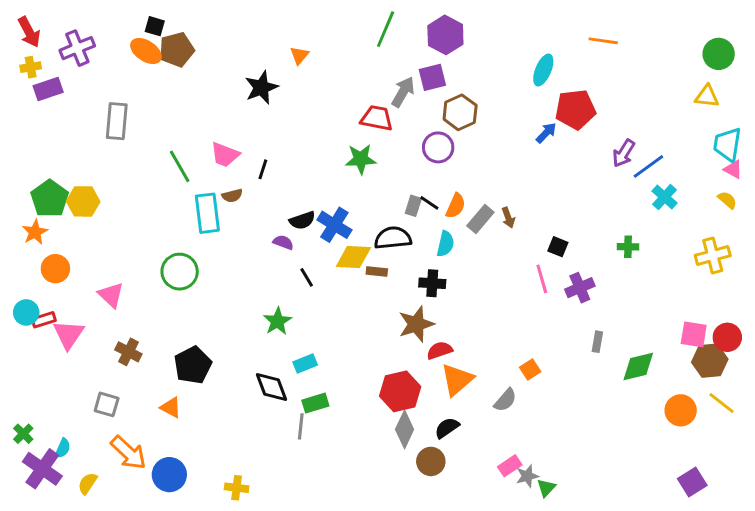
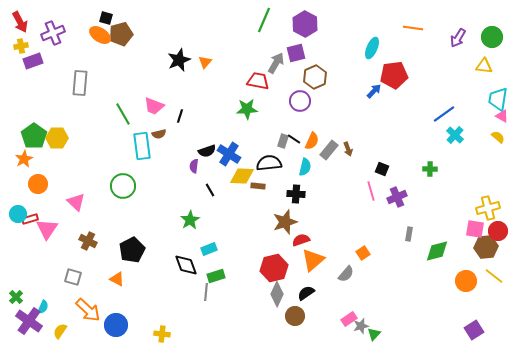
orange triangle: (299, 55) -> (205, 62), moved
purple arrow: (624, 153) -> (458, 38), moved
purple semicircle: (283, 242) -> (194, 166), turned -104
yellow cross: (713, 256) -> (488, 208), moved

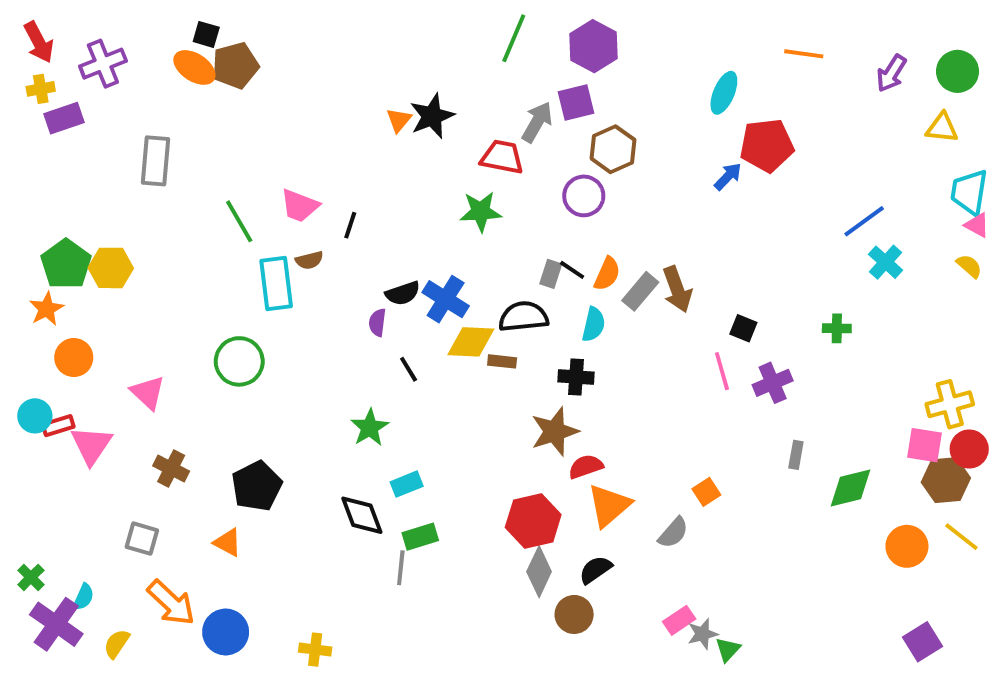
black star: (179, 60) -> (432, 116), moved
brown arrow: (348, 149) -> (677, 289), size x1.6

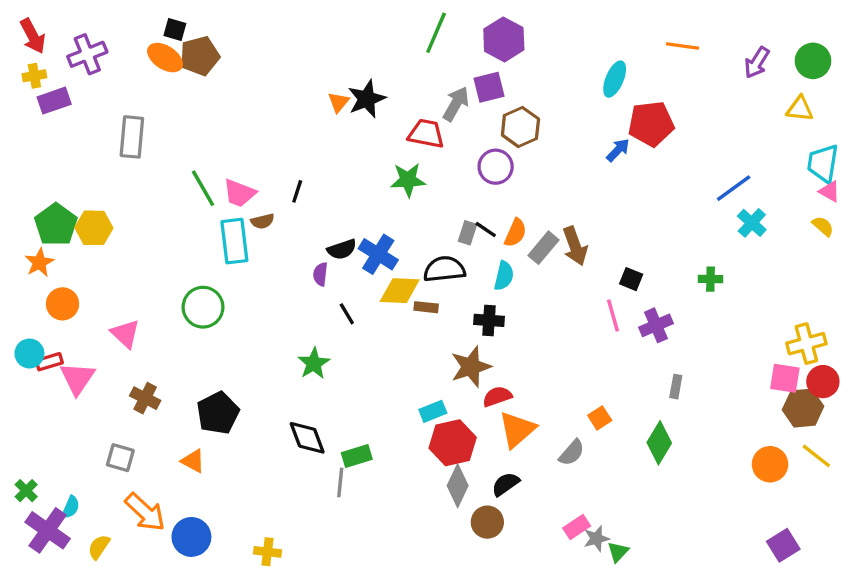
pink trapezoid: (300, 206) -> (239, 193), moved
cyan rectangle: (407, 484) -> (433, 411), moved
green diamond: (850, 488) -> (659, 443), moved, turned -45

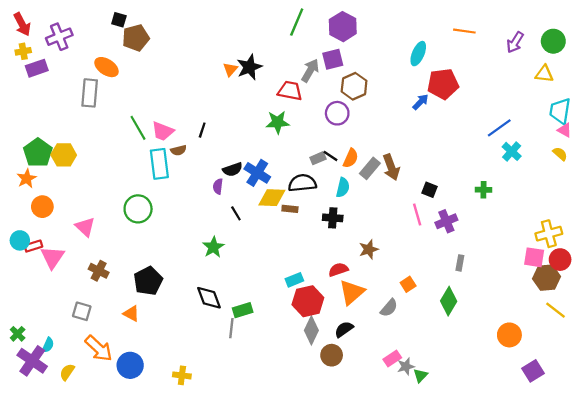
orange ellipse: (165, 58) -> (106, 67), moved
gray rectangle: (468, 233) -> (318, 158), turned 49
brown star: (471, 367) -> (369, 249), moved, size x0.7
orange circle: (770, 464) -> (509, 335), moved

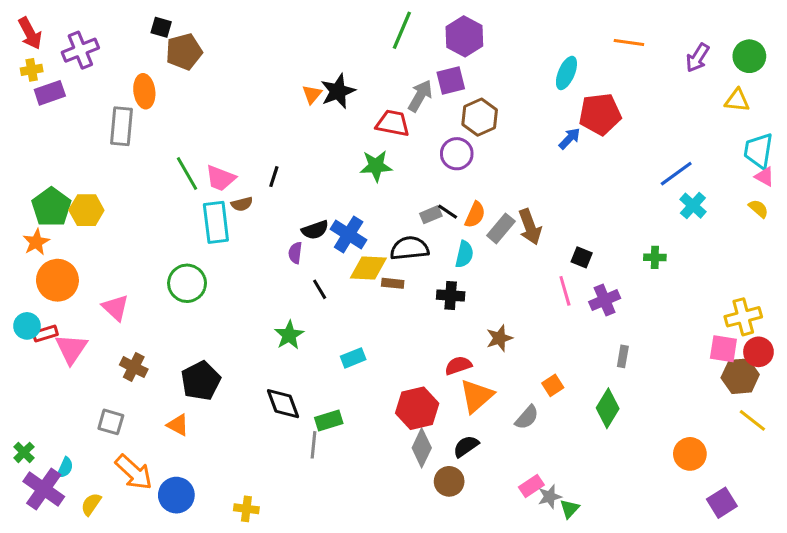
orange ellipse: (106, 67) -> (144, 91), turned 50
orange circle: (42, 207) -> (57, 280), size x1.4
cyan rectangle: (294, 280) -> (353, 358), moved

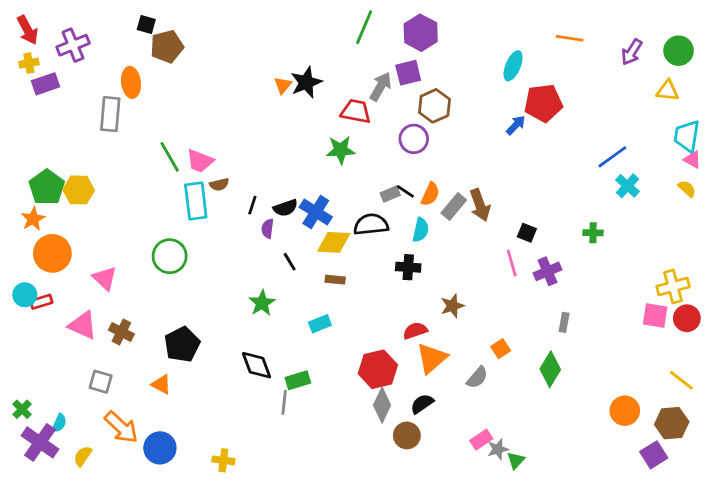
black line: (274, 177) -> (252, 205), moved
brown rectangle: (393, 283) -> (335, 280), moved
pink triangle: (71, 349) -> (83, 325), moved, turned -40
brown hexagon: (740, 376) -> (672, 423), moved

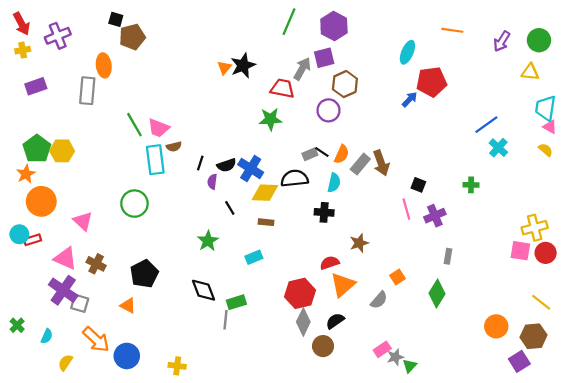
purple rectangle: (45, 84) -> (36, 86), moved
purple cross: (40, 442) -> (63, 290), moved

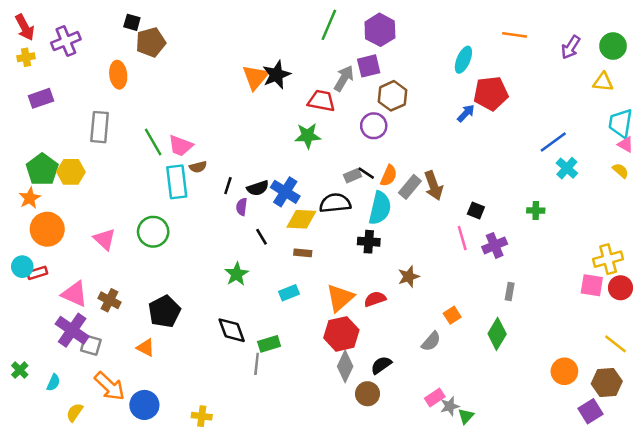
orange triangle: (224, 68) -> (255, 77), size x1.6
gray rectangle: (87, 91) -> (100, 127), moved
cyan semicircle: (334, 183) -> (380, 208), size x1.5
pink triangle: (83, 221) -> (105, 239), moved
orange triangle: (343, 285) -> (340, 298), moved

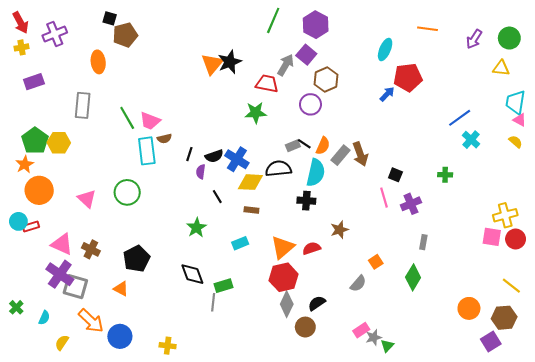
purple square: (369, 66) -> (306, 55), turned -36
gray square: (91, 345) -> (75, 287), size x1.4

